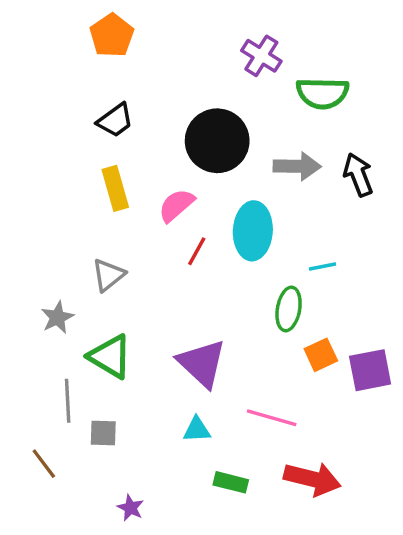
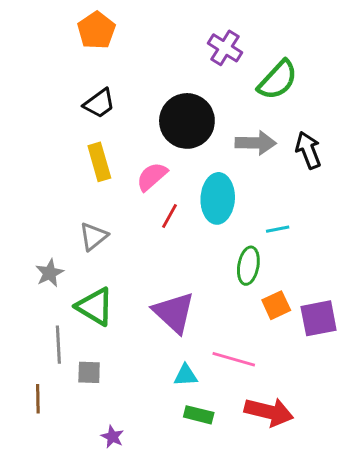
green semicircle: (323, 93) -> (278, 80), turned -48
cyan triangle: (197, 430) -> (186, 375), moved
brown line: (44, 464) -> (38, 399), turned 36

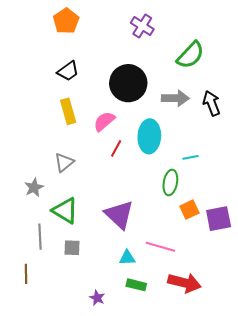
purple cross: (225, 48) -> (142, 26), moved
gray square: (89, 372) -> (72, 248), moved
purple star: (112, 437) -> (97, 298), moved

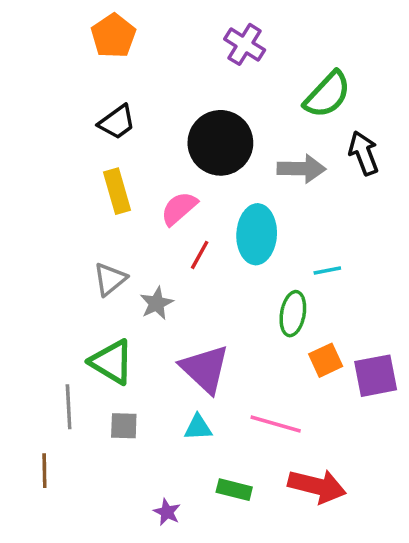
black arrow: (212, 103) -> (364, 153), moved
gray star: (34, 188) -> (157, 303), moved
cyan triangle: (127, 258) -> (198, 427), moved

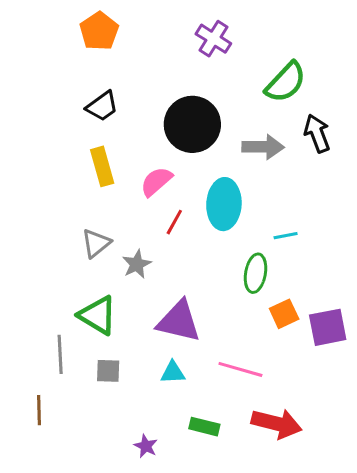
purple triangle: (205, 369) -> (179, 321), turned -30

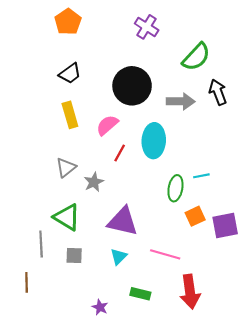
cyan line: (286, 236) -> (201, 176), moved
cyan triangle: (173, 372) -> (119, 257), turned -42
red arrow: (277, 424) -> (190, 292), turned 68

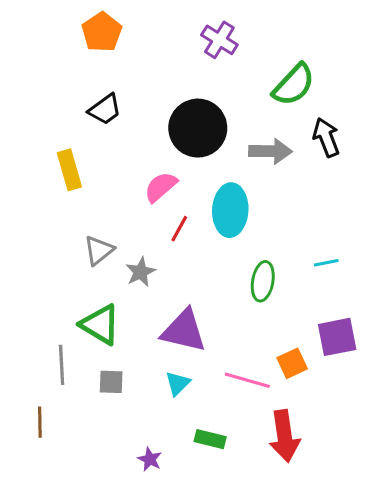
yellow rectangle: (70, 115) -> (69, 170), moved
cyan line: (201, 176) -> (326, 263), moved
orange square: (195, 216) -> (292, 363), moved

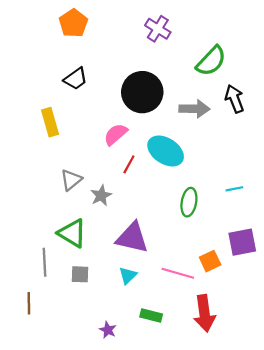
cyan ellipse: (230, 210) -> (166, 151), turned -60

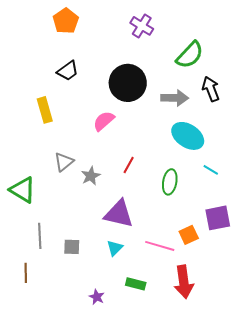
cyan ellipse: (166, 151) -> (188, 136), moved
red line: (129, 164) -> (129, 165), moved
cyan line: (234, 189) -> (211, 170), turned 42
green triangle: (72, 233) -> (23, 190), moved

